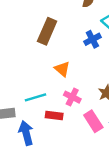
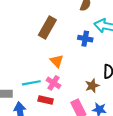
blue cross: (92, 39) -> (85, 39), turned 32
pink cross: (72, 97) -> (54, 83), moved

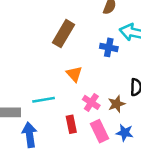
pink cross: (54, 83) -> (91, 102), moved
red rectangle: (46, 100) -> (71, 124), moved, turned 64

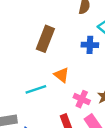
cyan line: (44, 100) -> (36, 89), moved

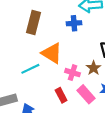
orange triangle: (61, 75) -> (52, 53), size x1.5

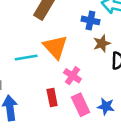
brown star: (94, 68) -> (102, 43), moved

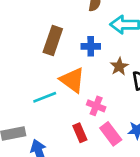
blue cross: (90, 20) -> (91, 46), moved

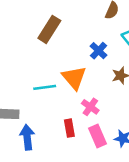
brown rectangle: (53, 40) -> (49, 29), moved
blue cross: (91, 46) -> (99, 51), turned 30

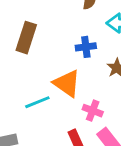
blue cross: (99, 51) -> (86, 47), turned -36

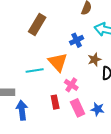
blue cross: (86, 47) -> (77, 40), turned -32

